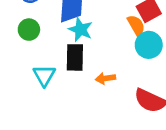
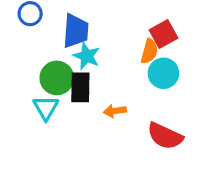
orange semicircle: (136, 25) -> (149, 51), turned 45
green circle: (29, 30) -> (57, 78), moved, size x1.4

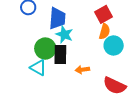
red square: (163, 34) -> (104, 14), moved
cyan triangle: (46, 108) -> (38, 68), turned -30

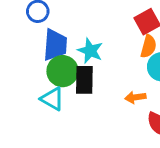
blue trapezoid: (57, 18) -> (55, 45), moved
orange arrow: (82, 70) -> (135, 97), moved

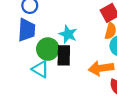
blue trapezoid: (55, 45) -> (27, 30), moved
orange arrow: (135, 97) -> (101, 68), size x1.6

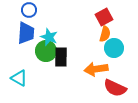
cyan star: (68, 34) -> (49, 37), moved
cyan triangle: (40, 69) -> (19, 78), moved

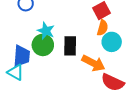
blue trapezoid: (26, 33) -> (22, 56), moved
black rectangle: (61, 57) -> (70, 46), moved
orange arrow: (96, 69) -> (93, 63), turned -145

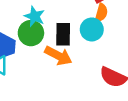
cyan circle: (112, 42) -> (92, 29), moved
orange arrow: (93, 63) -> (58, 56), moved

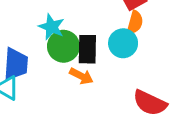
green circle: (31, 33) -> (63, 46), moved
orange arrow: (58, 56) -> (81, 76), size x0.7

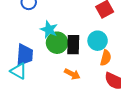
orange semicircle: (135, 22) -> (106, 58), moved
orange arrow: (81, 76) -> (72, 74), moved

